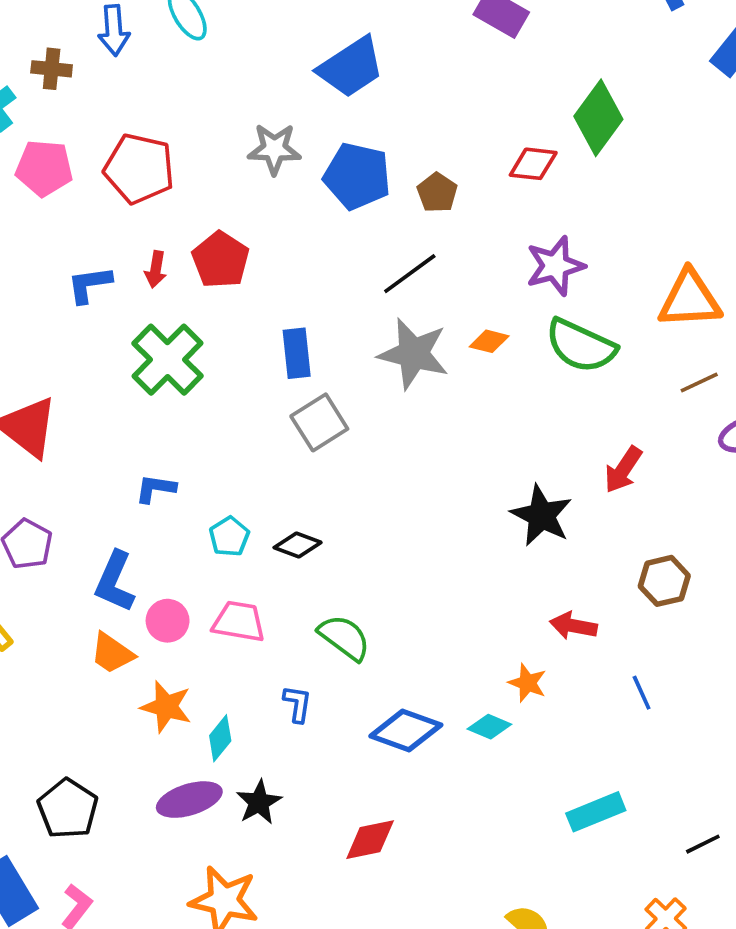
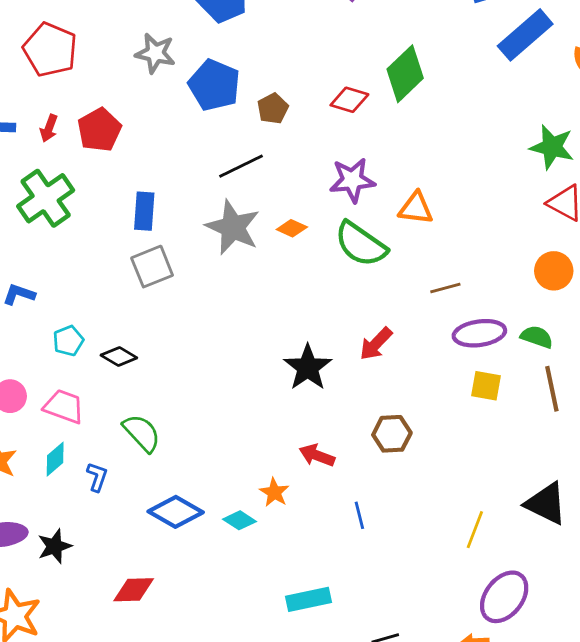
orange triangle: (690, 299) -> (416, 208), moved, size x0.7
cyan diamond: (220, 738) -> (55, 459), moved

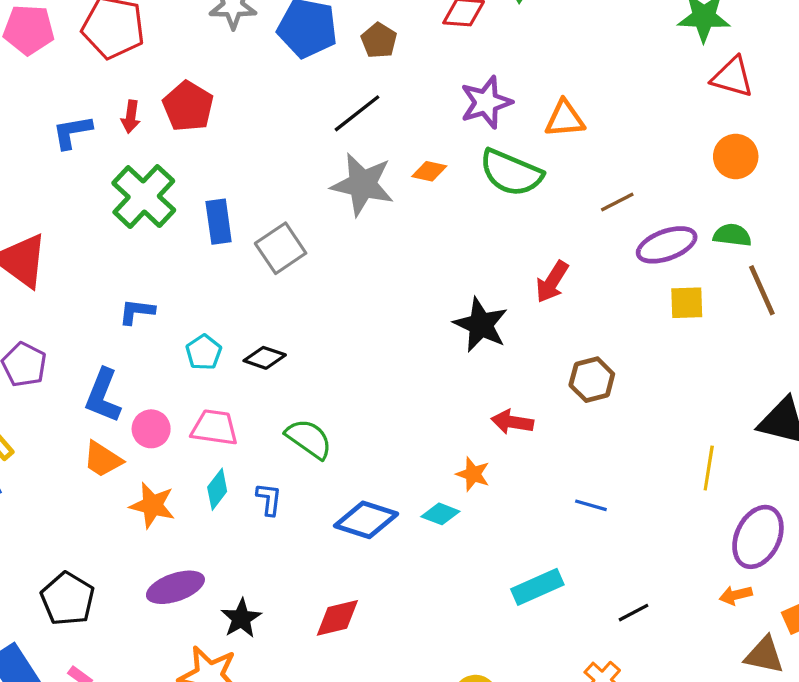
blue rectangle: (144, 211) -> (219, 222), moved
blue line: (359, 515) -> (591, 505), moved, turned -48
black star: (55, 546) -> (241, 618), moved

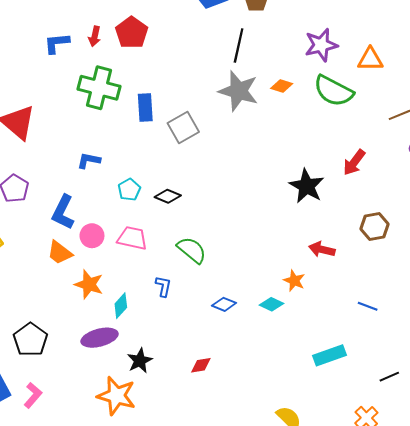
black line: (357, 113) -> (239, 46), turned -44
green cross: (144, 197) -> (99, 88), turned -33
cyan diamond: (217, 489) -> (121, 306), moved
blue diamond: (366, 520) -> (224, 304), size x0.6
red diamond: (337, 618) -> (201, 365), size x0.7

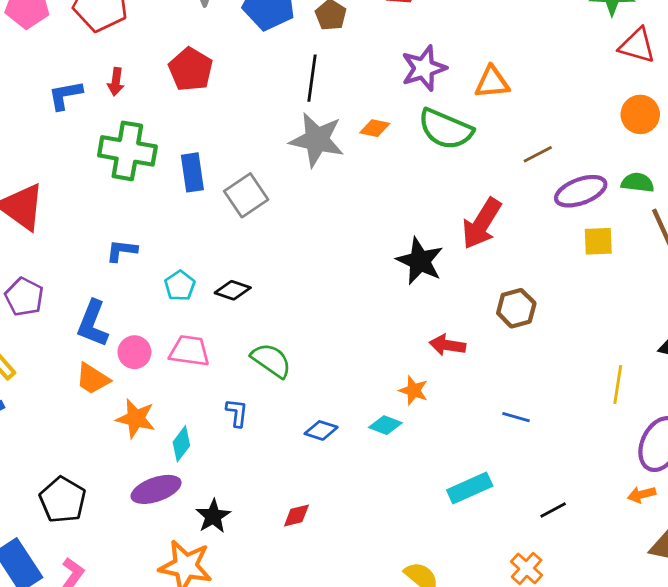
red pentagon: (132, 33) -> (191, 69), moved
red arrow: (354, 162) -> (482, 224), size x1.4

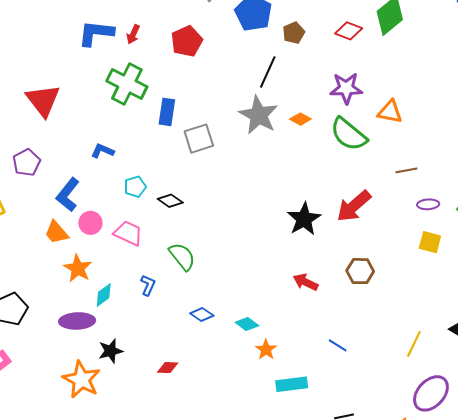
blue L-shape: (65, 95) -> (96, 33), size x1.4
purple ellipse: (581, 191) -> (428, 204), size x0.6
orange star: (414, 390) -> (266, 350), moved

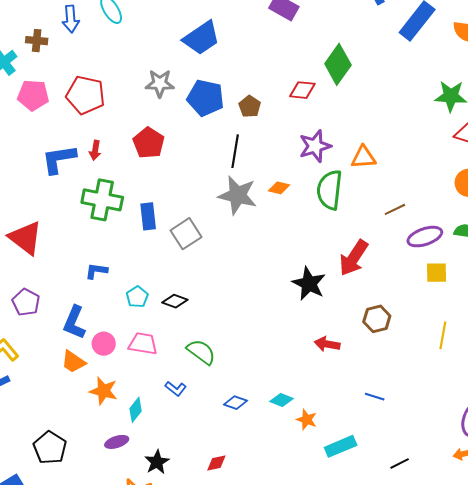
green semicircle: (349, 134) -> (330, 190), turned 72
purple ellipse: (428, 204) -> (425, 237), size x1.6
blue L-shape: (148, 285) -> (176, 389), turned 120
purple ellipse: (77, 321) -> (117, 442), size x0.7
yellow line: (414, 344) -> (443, 335), moved

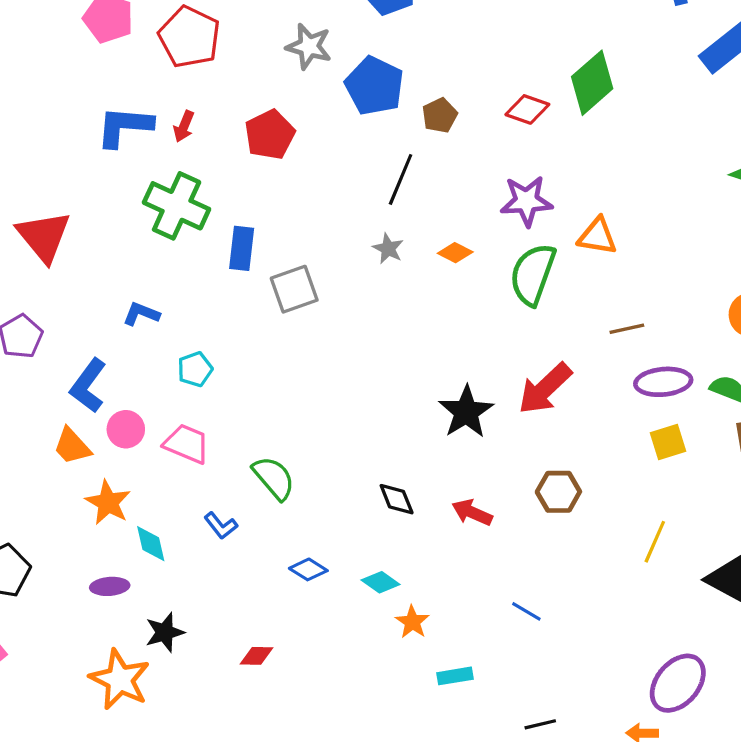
gray star: (238, 195) -> (388, 249), size x0.5
yellow square: (437, 273) -> (668, 442), turned -30
black diamond: (175, 301) -> (397, 499), moved, turned 35
cyan diamond: (136, 410) -> (151, 544), turned -65
cyan rectangle: (341, 446) -> (455, 676), size x0.7

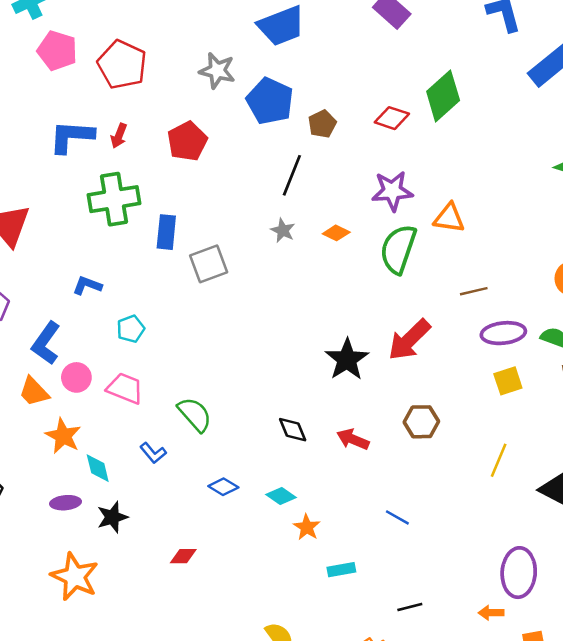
green cross: (177, 206) -> (114, 199), turned -33
black star: (165, 632) -> (112, 517), moved
purple ellipse: (678, 683) -> (519, 573), turned -36

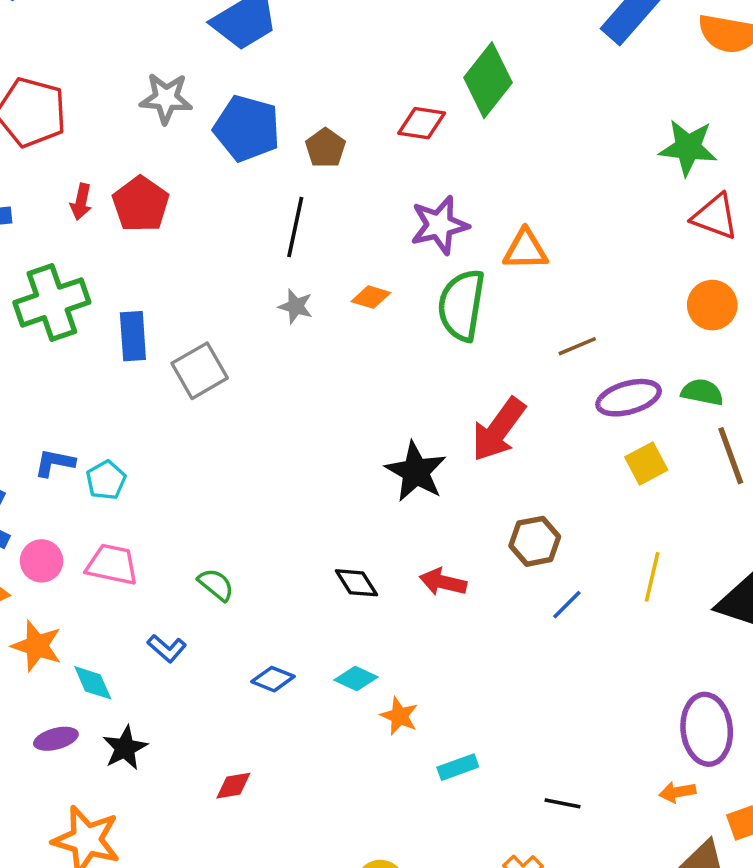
red arrow: (119, 136) -> (81, 202), moved
blue L-shape: (87, 285) -> (55, 463), moved
green semicircle: (195, 414) -> (216, 585), size x0.7
blue line: (397, 517) -> (567, 605), moved, turned -65
black line: (410, 607) -> (563, 803), turned 35

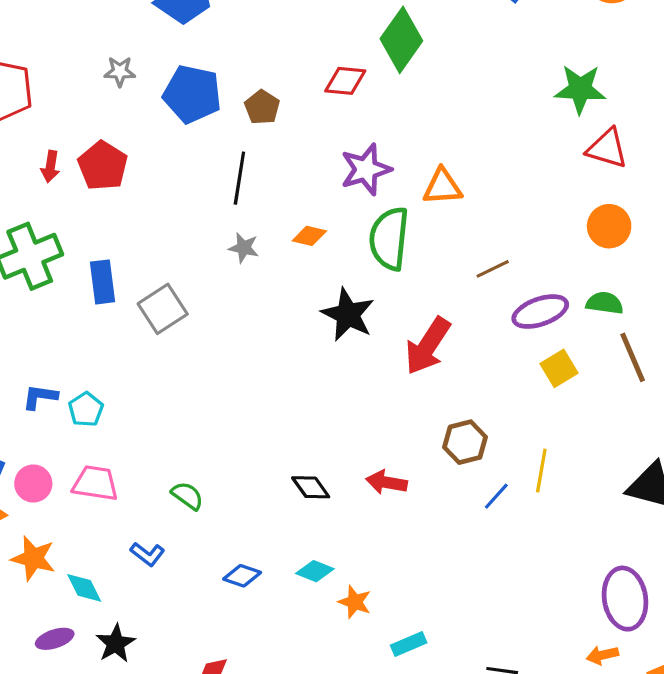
gray star: (166, 98) -> (120, 72), size x0.7
black star: (416, 472) -> (348, 315), moved
yellow line: (652, 577) -> (541, 471), moved

